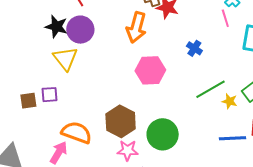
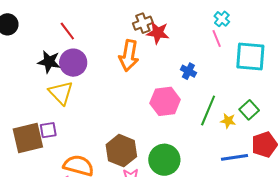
pink hexagon: (150, 70) -> (165, 101), moved
green line: (210, 89) -> (208, 111), turned -32
brown square: (28, 101) -> (28, 138), size x1.8

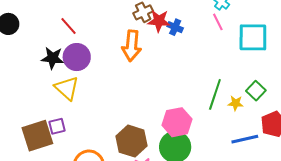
blue cross: (188, 71) -> (175, 27), moved
pink hexagon: (165, 101) -> (177, 122), moved

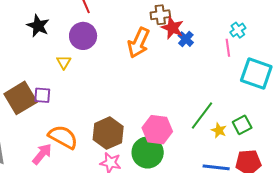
black star: (53, 58) -> (38, 26), moved
yellow triangle: (67, 88) -> (64, 62), size x0.6
brown square: (37, 136) -> (21, 98), turned -32

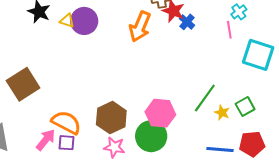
yellow triangle: (64, 62) -> (67, 21), moved, turned -42
purple square: (42, 95) -> (66, 143), moved

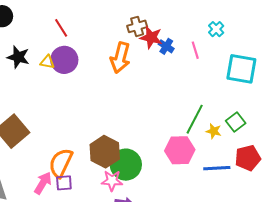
pink line: (229, 30) -> (195, 50), moved
pink hexagon: (160, 113) -> (180, 150), moved
orange semicircle: (66, 122) -> (61, 163), turned -84
green circle: (151, 136) -> (126, 165), moved

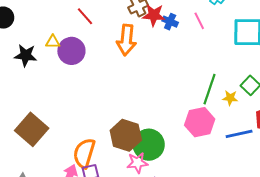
red line: (61, 28) -> (85, 16), moved
yellow triangle: (47, 62) -> (53, 42), moved

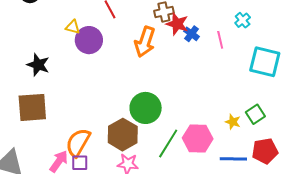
black star: (26, 55) -> (38, 65), moved
green line: (209, 89) -> (168, 144), moved
brown square: (32, 129) -> (32, 107), turned 32
green circle: (149, 145) -> (146, 108), moved

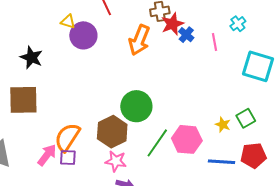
red star: (177, 24) -> (172, 24), turned 30

